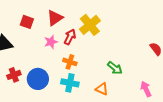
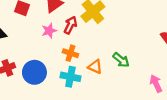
orange triangle: (102, 89) -> (95, 67), moved

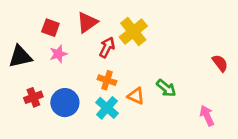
pink star: (49, 31) -> (58, 54), moved
cyan cross: (70, 77) -> (107, 108), turned 30

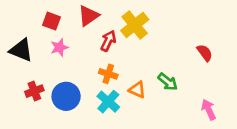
black triangle: (20, 57) -> (21, 50), turned 35
red semicircle: (220, 63) -> (205, 53), moved

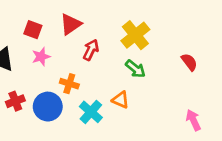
yellow cross: (135, 25) -> (135, 35), moved
orange cross: (108, 74) -> (69, 84), moved
green arrow: (168, 82) -> (135, 69), moved

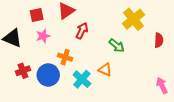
red square: (33, 30) -> (37, 15), turned -32
yellow cross: (135, 35) -> (134, 19), moved
red semicircle: (189, 62) -> (159, 40), turned 40

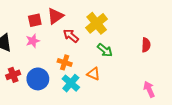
red square: (37, 15) -> (35, 20), moved
yellow cross: (134, 19) -> (97, 23), moved
red arrow: (82, 31) -> (71, 36), turned -77
orange cross: (65, 57) -> (65, 62), moved

